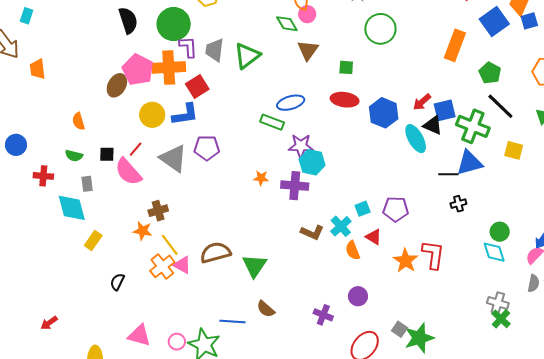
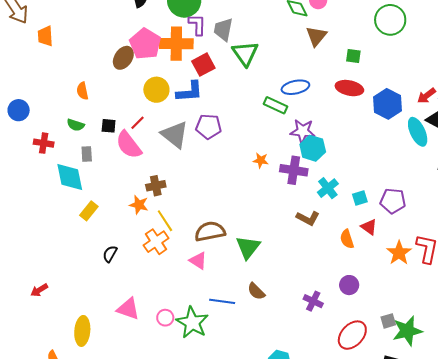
green triangle: (247, 56) -> (245, 53), moved, turned -32
cyan cross: (341, 226) -> (328, 188), moved
pink triangle: (182, 265) -> (198, 261), moved
gray square: (400, 329) -> (388, 321), turned 35

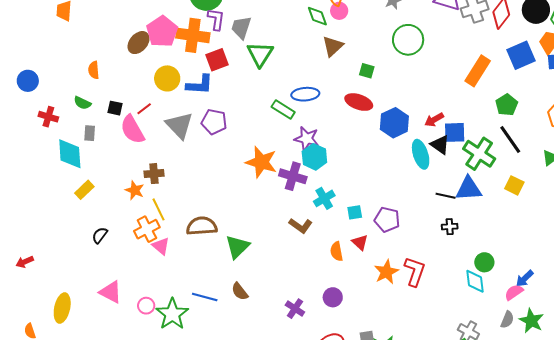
orange star: (261, 160) -> (261, 162), size x2.0
pink triangle: (198, 261) -> (161, 246), moved

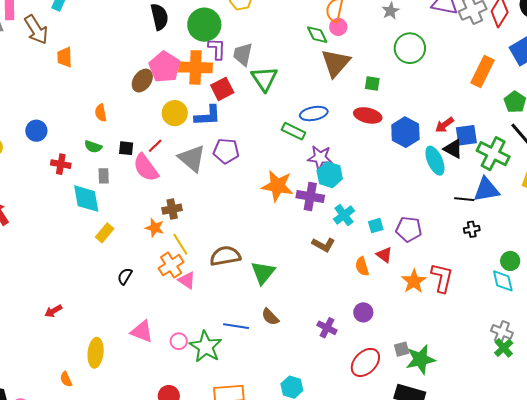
brown triangle: (333, 46) -> (336, 63), size x1.4

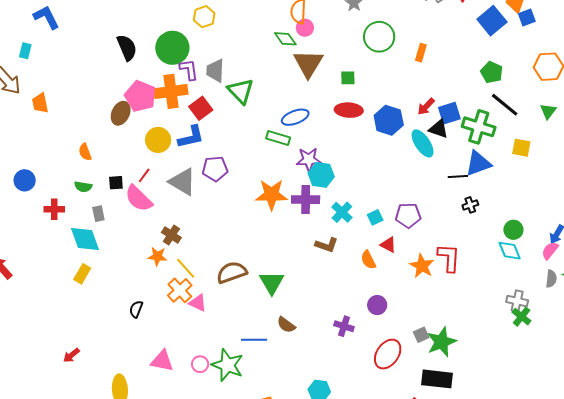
orange rectangle: (482, 71) -> (421, 53), moved, size x0.6
brown cross: (172, 209) -> (171, 235), turned -36
yellow rectangle: (105, 233) -> (82, 274), moved

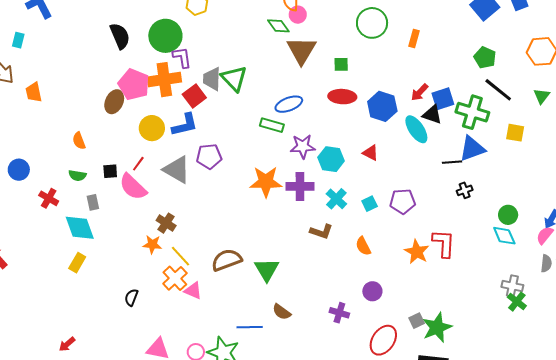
gray trapezoid: (215, 71) -> (212, 79), moved
cyan hexagon: (321, 175) -> (331, 159), moved
red cross: (54, 209) -> (49, 198), turned 30
red triangle: (388, 245) -> (371, 153), moved

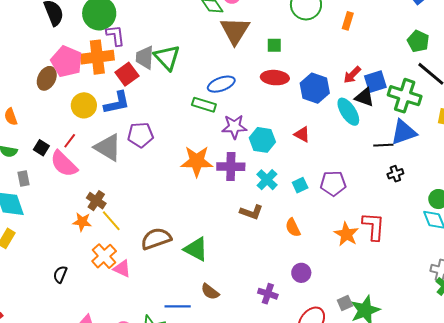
black square: (110, 171) -> (41, 148), turned 35
yellow line: (180, 256) -> (111, 221), moved
green triangle: (267, 270) -> (196, 249), turned -32

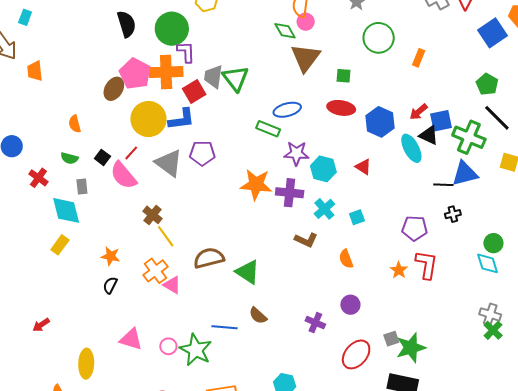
yellow circle: (84, 105) -> (148, 119), size x1.4
purple pentagon: (333, 183) -> (415, 228), moved
orange star: (82, 222) -> (111, 256), moved
orange star: (346, 234) -> (399, 270), size x0.7

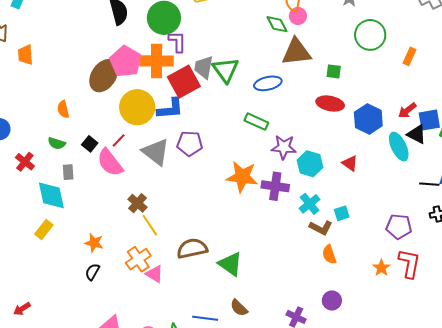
brown triangle: (306, 58) -> (296, 52), turned 44
brown ellipse: (114, 89) -> (104, 76), size x1.4
red square: (194, 92) -> (184, 82), size x1.4
blue ellipse: (287, 110) -> (268, 83), moved
brown L-shape: (306, 240) -> (321, 228), moved

